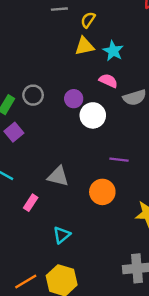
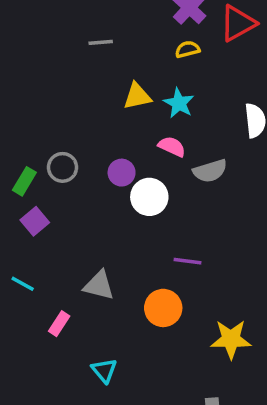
yellow semicircle: (88, 20) -> (188, 49), moved, turned 42
cyan triangle: (62, 235) -> (104, 370), turned -30

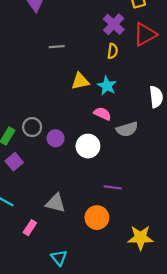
yellow semicircle: (188, 49) -> (113, 51), turned 112
purple circle: (122, 173) -> (56, 138), moved

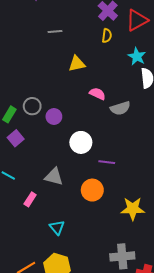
cyan star: (107, 86) -> (137, 56), moved
white circle: (88, 146) -> (81, 142), moved

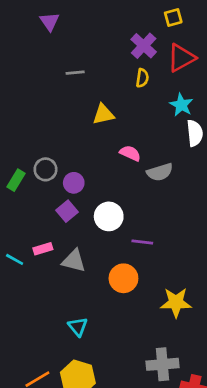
purple square: (16, 138) -> (67, 211), moved
pink rectangle: (30, 199) -> (43, 249), moved, turned 40

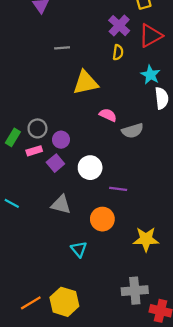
yellow triangle: (103, 114) -> (86, 83), size x1.4
pink rectangle: (43, 249) -> (34, 151), moved
cyan triangle: (78, 327) -> (79, 249), moved

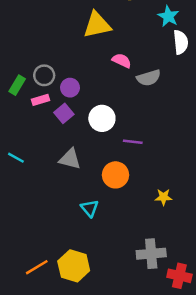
yellow star: (146, 239) -> (163, 197), size x0.6

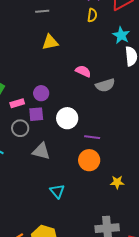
yellow triangle: (97, 25) -> (50, 42), moved, size x0.7
gray circle: (44, 75) -> (20, 128), moved
purple square: (64, 113) -> (36, 114), turned 35
orange circle: (115, 175) -> (89, 160), moved

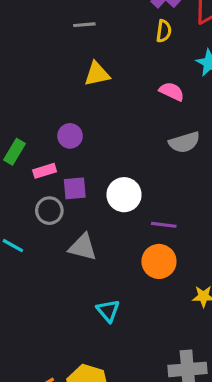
pink semicircle: (83, 71) -> (172, 91), moved
purple circle: (41, 93) -> (70, 136), moved

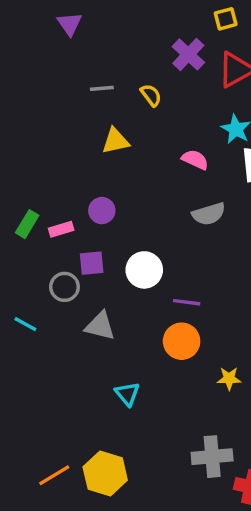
yellow semicircle: (164, 31) -> (151, 95), moved, turned -45
purple circle: (70, 136) -> (102, 211), moved
pink rectangle: (45, 171) -> (61, 229), moved

